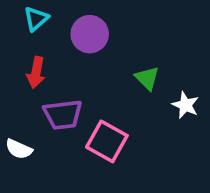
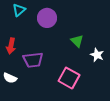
red arrow: (36, 72) -> (11, 46), moved
pink square: (107, 141) -> (69, 78), moved

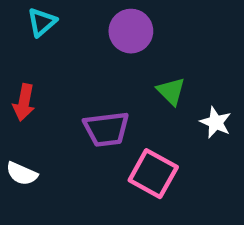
purple circle: (47, 18) -> (131, 31), moved
purple trapezoid: (33, 60) -> (106, 129), moved

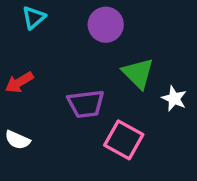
green triangle: (171, 91) -> (138, 73), size x1.4
red arrow: (24, 102) -> (19, 82), turned 48

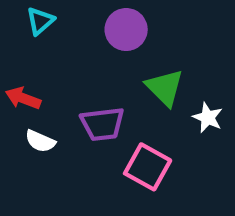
red arrow: (19, 82) -> (23, 98), turned 52
white semicircle: (17, 140) -> (40, 141), moved

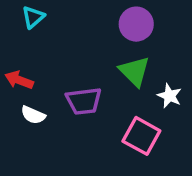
purple circle: (126, 30) -> (136, 24), moved
pink square: (148, 167) -> (141, 136), moved

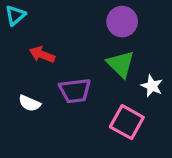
cyan triangle: (33, 17) -> (15, 15), moved
red arrow: (19, 80) -> (42, 55), moved

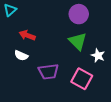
purple trapezoid: (75, 91) -> (48, 72), moved
white semicircle: (29, 103) -> (21, 55), moved

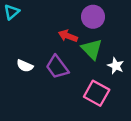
red arrow: (27, 35) -> (68, 36), moved
purple trapezoid: (48, 72) -> (57, 67), moved, turned 60

